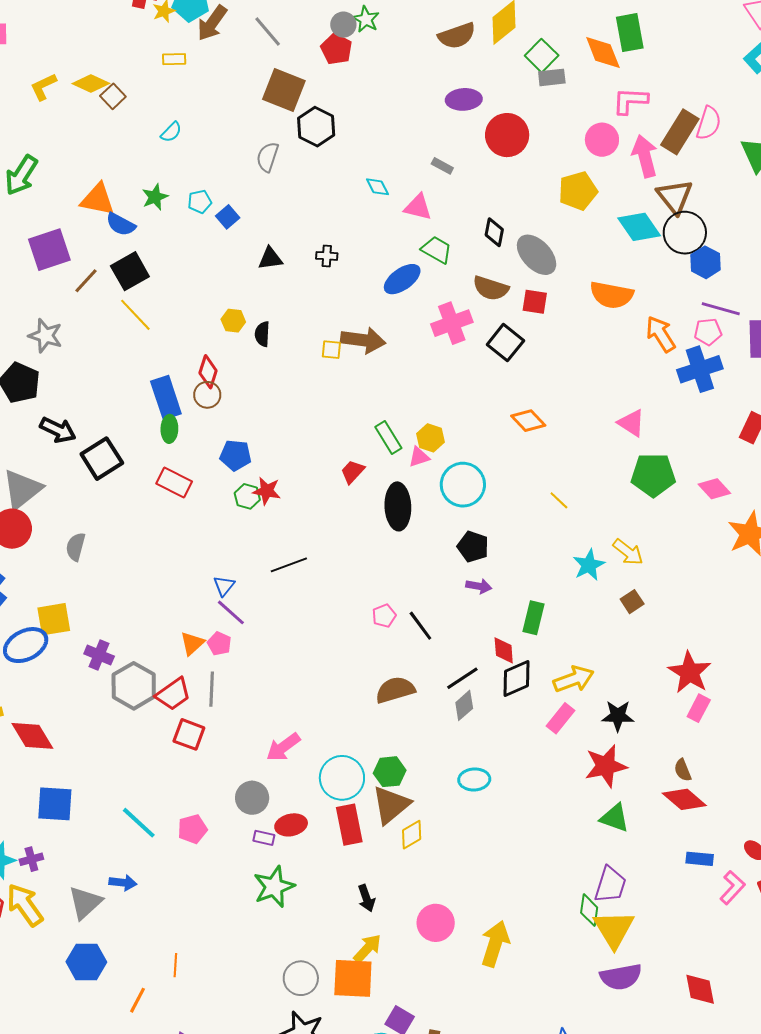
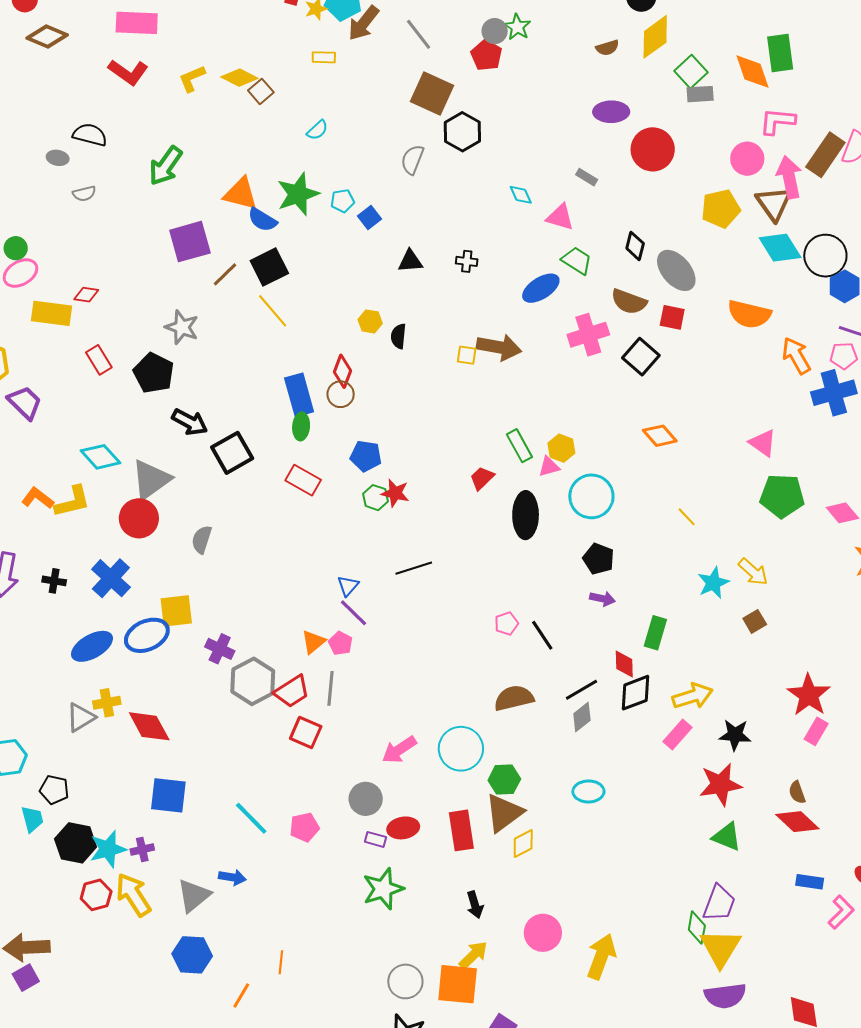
brown semicircle: (457, 36) -> (607, 48), size x0.6
green star: (155, 197) -> (298, 194), size x1.6
brown triangle: (675, 197) -> (774, 203), moved
cyan circle: (342, 778) -> (461, 749), moved

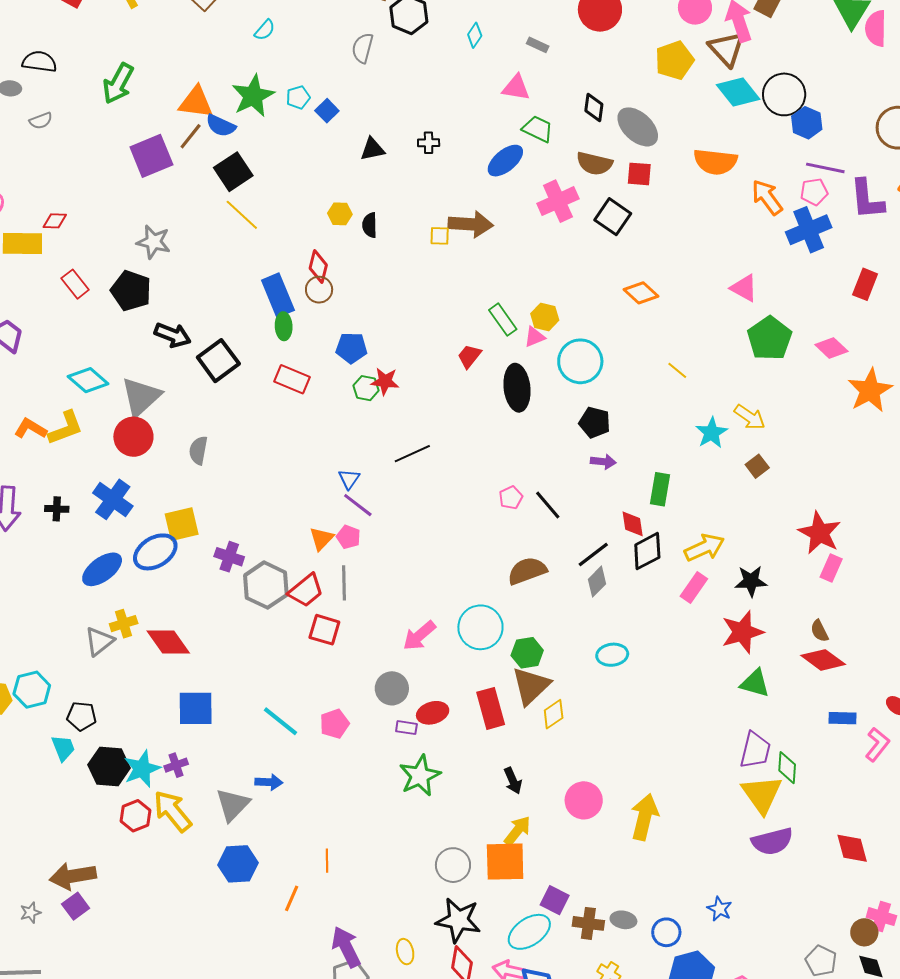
cyan diamond: (521, 195) -> (475, 35), moved, turned 65
brown line: (225, 274) -> (191, 136), moved
green pentagon: (782, 496) -> (770, 338), turned -30
green diamond: (697, 928) -> (787, 768), moved

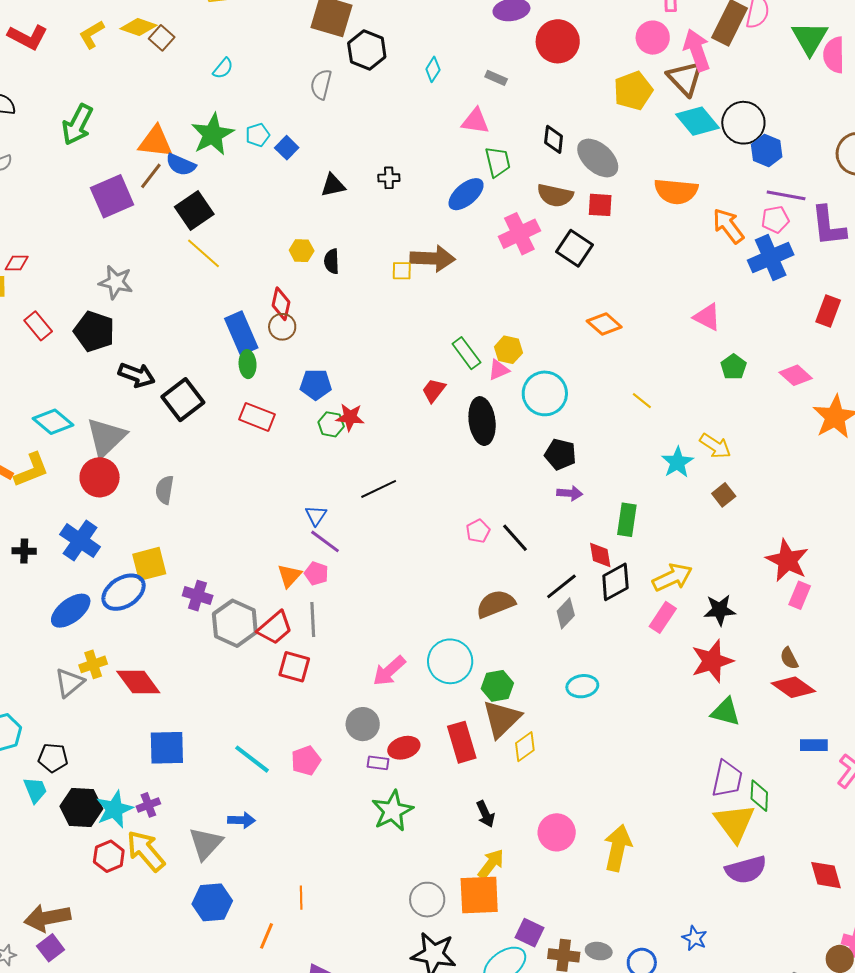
green trapezoid: (538, 129) -> (498, 162), turned 52
green pentagon: (770, 338) -> (734, 367), size x0.6

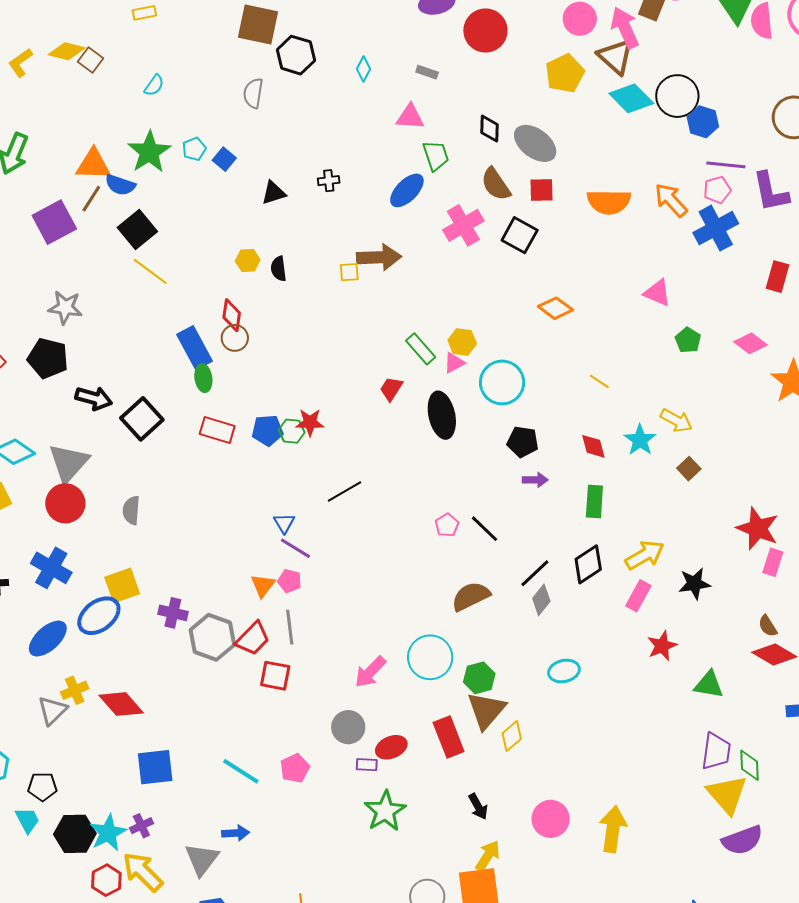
orange semicircle: (676, 191) -> (609, 202), moved
brown semicircle: (555, 195) -> (496, 184), turned 48
blue pentagon: (316, 384) -> (267, 430), moved
red diamond: (600, 555) -> (593, 446), moved
red star: (712, 661) -> (662, 646), moved, size x0.7

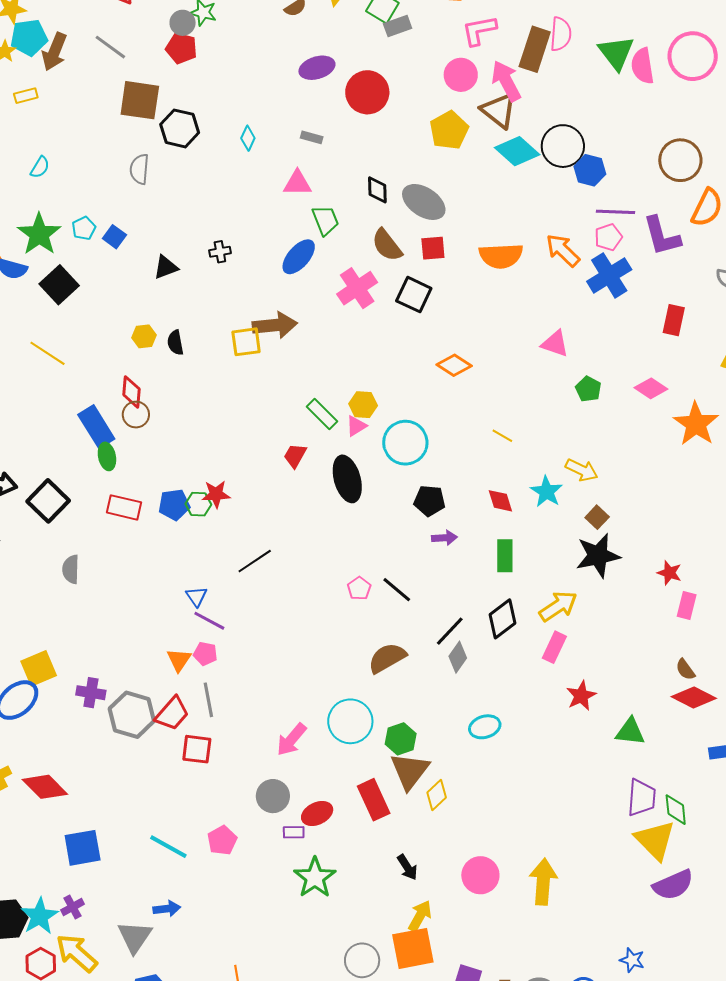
black square: (137, 230) -> (59, 285), moved
yellow square: (349, 272) -> (246, 342), size x1.5
gray semicircle: (131, 510) -> (71, 569), moved
red star: (758, 528) -> (669, 573), size x0.6
black star: (694, 584) -> (598, 555), moved, size x1.4

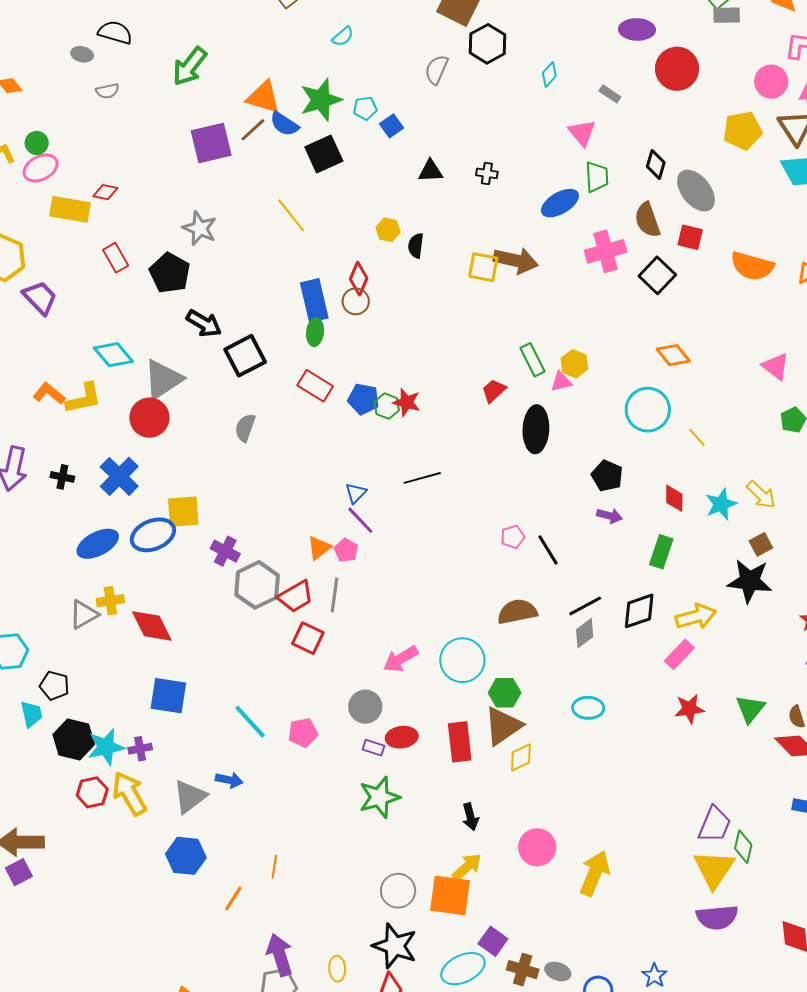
pink triangle: (297, 183) -> (582, 133), turned 32
cyan circle: (405, 443) -> (648, 410), moved
green triangle: (630, 732) -> (750, 709), moved, turned 44

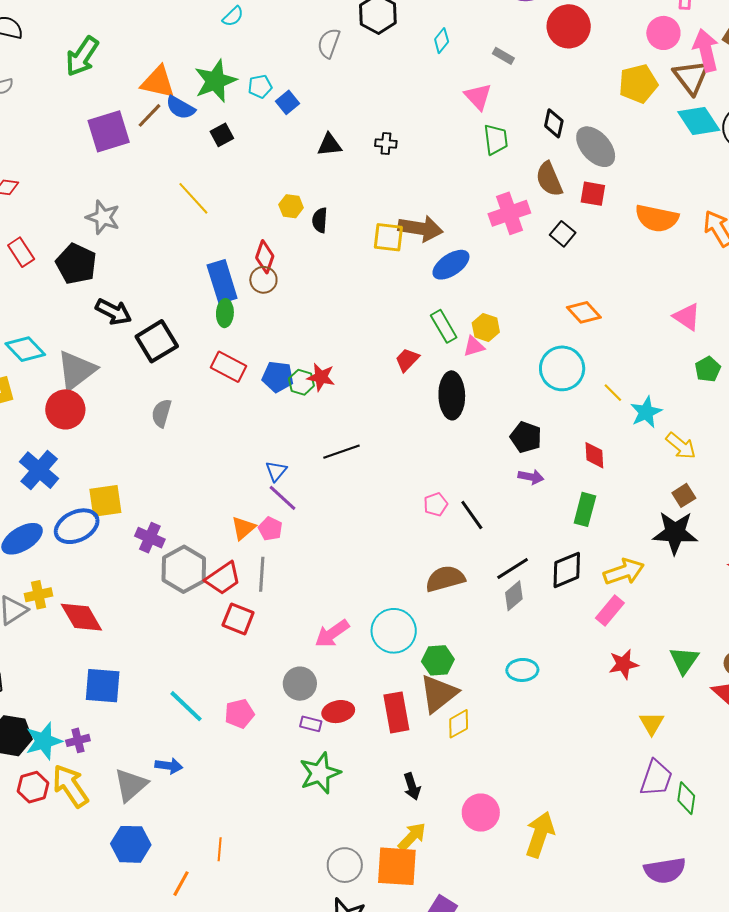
black square: (324, 154) -> (222, 135), size x0.6
blue ellipse: (560, 203) -> (451, 265), moved
black square: (657, 275) -> (563, 234), size x0.7
cyan star: (721, 504) -> (646, 412), moved
yellow triangle: (714, 869) -> (652, 723), moved, size x0.6

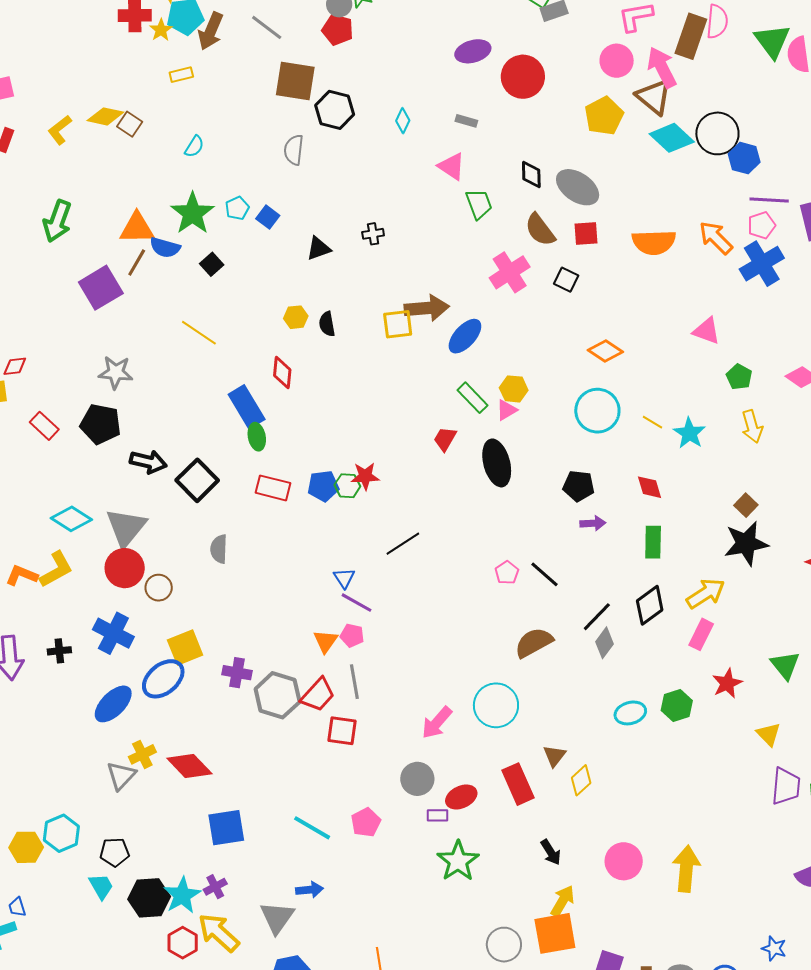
brown circle: (263, 280) -> (159, 588), moved
yellow arrow: (681, 446) -> (752, 427), moved, turned 48
green hexagon: (438, 660) -> (677, 706), moved
brown triangle: (439, 694) -> (554, 756), size x0.6

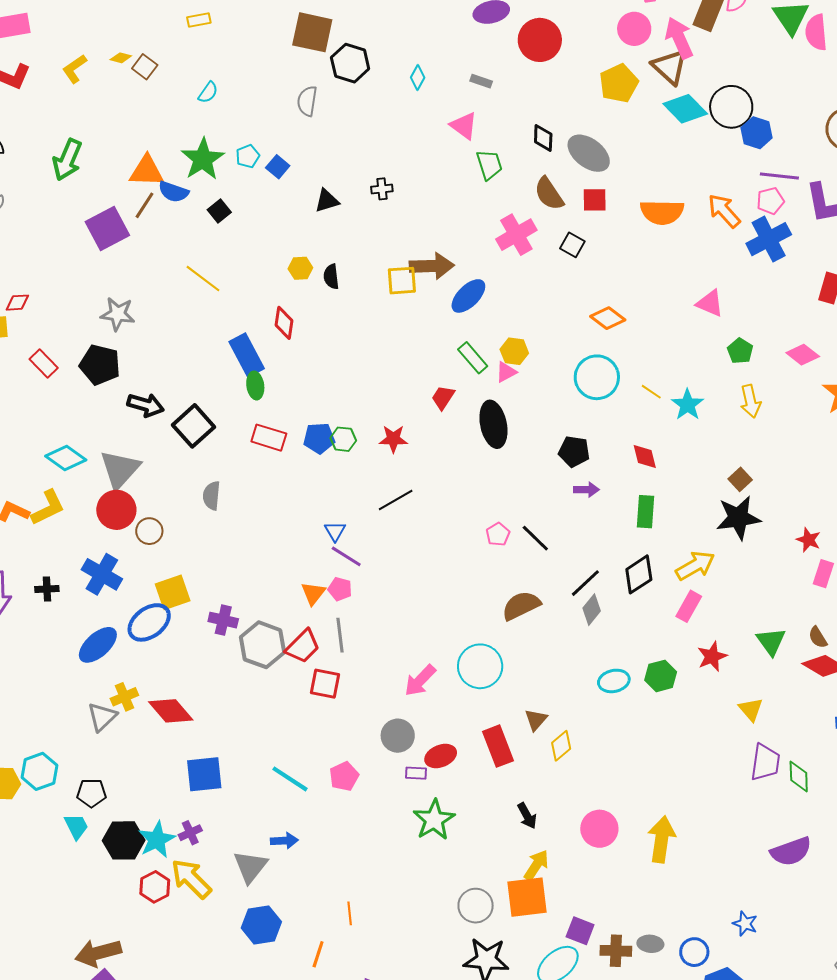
yellow diamond: (105, 116) -> (121, 58), size x0.6
red star: (365, 476) -> (393, 439), moved

